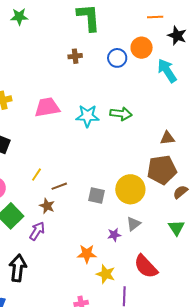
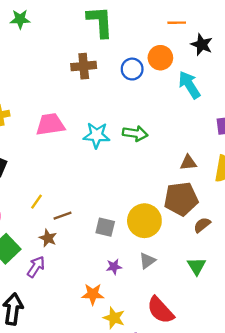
brown cross: (75, 56) -> (84, 66), size x1.5
purple star: (114, 235) -> (114, 267), moved

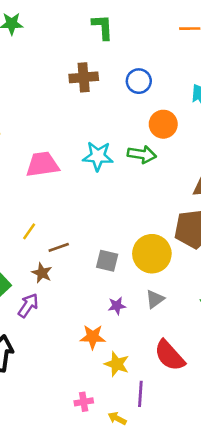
green L-shape: (100, 22) -> (103, 27), size x0.7
orange circle: (160, 58) -> (163, 124), moved
pink trapezoid: (50, 124) -> (42, 164), moved

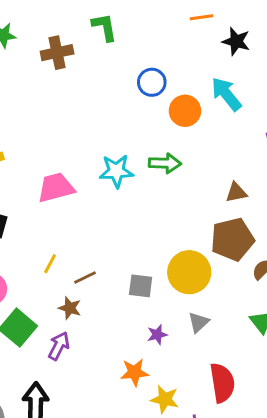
brown cross: (84, 77) -> (57, 53), moved
orange circle: (163, 124) -> (185, 111), moved
red semicircle: (170, 355) -> (222, 383), turned -140

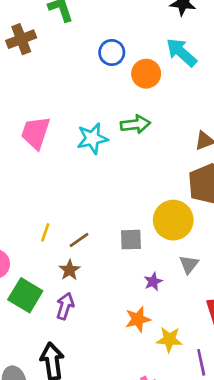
pink trapezoid: (56, 187) -> (36, 133), moved, turned -48
brown star: (70, 308) -> (70, 270), turned 30

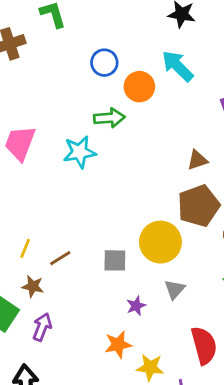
green arrow: (135, 124) -> (109, 118), moved
brown star: (70, 270) -> (33, 286), moved, turned -30

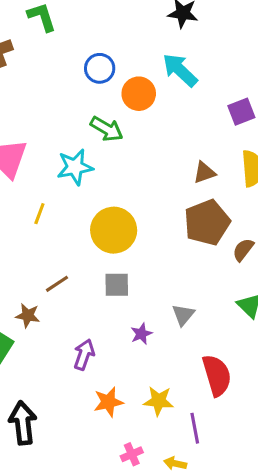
green arrow: (109, 118) -> (107, 129), turned 36
yellow circle: (160, 242) -> (114, 230), moved
yellow line: (25, 248) -> (39, 214), moved
purple arrow: (42, 327) -> (84, 355), moved
orange star: (118, 345) -> (108, 402), moved

